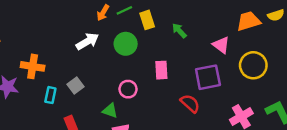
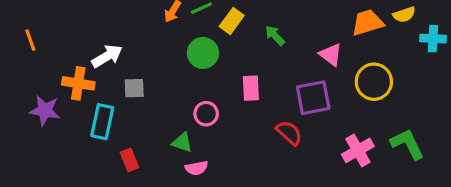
yellow rectangle: (147, 20) -> (232, 21), turned 54
white arrow: (87, 41) -> (107, 56), moved
gray square: (76, 86) -> (134, 88), moved, turned 35
cyan rectangle: (50, 95) -> (102, 122), size x1.5

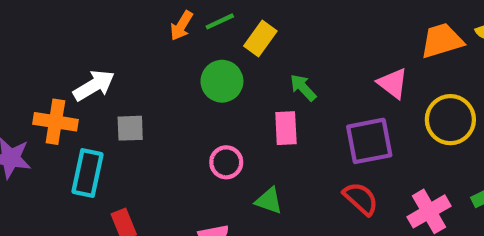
green arrow: (275, 35) -> (303, 88), moved
red semicircle: (289, 133) -> (361, 199), moved
green triangle: (182, 142) -> (269, 201), moved

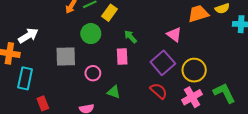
yellow circle: (450, 120) -> (194, 70), moved
gray square: (130, 128) -> (66, 57), moved, size x1.5
purple square: (369, 141) -> (163, 63), turned -30

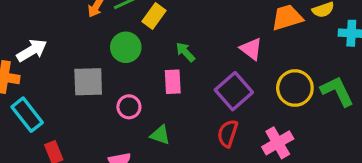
yellow circle: (194, 70) -> (295, 88), moved
cyan rectangle: (25, 78) -> (27, 115), turned -50
red semicircle: (159, 91) -> (228, 133), turned -114
green L-shape: (224, 93) -> (337, 91), moved

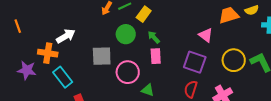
green arrow: (185, 52) -> (154, 37), moved
purple square: (234, 91) -> (195, 62), turned -30
pink circle: (129, 107) -> (128, 72), size x1.5

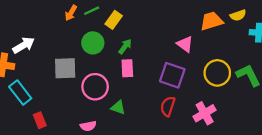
green arrow: (154, 37) -> (125, 46), turned 80

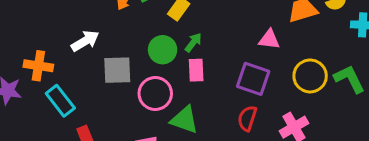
green circle: (93, 43) -> (163, 50), moved
pink triangle: (185, 44) -> (269, 39), turned -30
white arrow: (24, 45) -> (85, 41), moved
green triangle: (118, 107) -> (184, 120), size x1.5

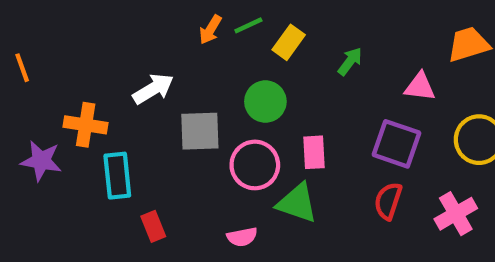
green arrow: (193, 42) -> (350, 61), moved
pink rectangle: (196, 70) -> (314, 152), moved
cyan rectangle: (60, 101) -> (117, 176), turned 32

